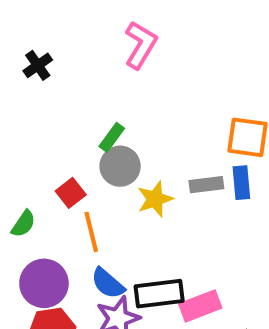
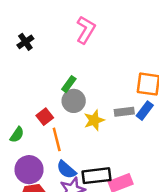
blue rectangle: (241, 183) -> (145, 111), turned 42

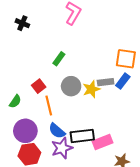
black cross: (25, 42) -> (22, 23), turned -32
gray circle: (74, 101) -> (71, 86), moved
yellow star: (94, 120) -> (91, 89), moved

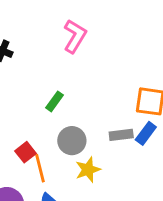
red square: (39, 86) -> (25, 152), moved
yellow star: (91, 89) -> (88, 170), moved

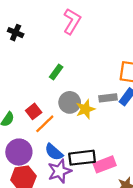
orange line: (40, 168) -> (45, 124), turned 60
yellow star: (88, 170) -> (85, 109), moved

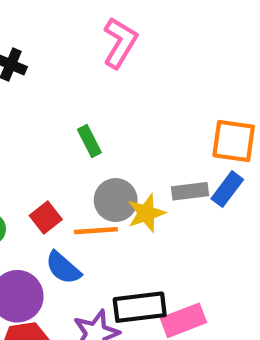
green rectangle: (56, 72) -> (89, 141), turned -63
orange line: (45, 124) -> (96, 231), moved, turned 40
blue semicircle: (54, 152) -> (63, 268), moved

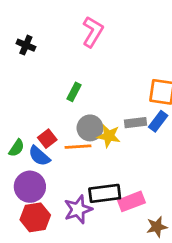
green rectangle: (89, 141) -> (74, 92), turned 54
yellow star: (146, 213) -> (109, 136), turned 30
blue semicircle: (63, 268) -> (39, 156), moved

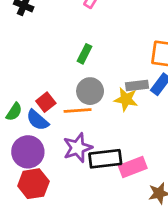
green rectangle: (74, 92) -> (84, 54), moved
yellow star: (109, 136) -> (126, 99), moved
purple star: (78, 209) -> (78, 148), moved

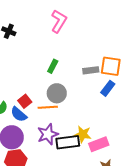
gray rectangle: (137, 86) -> (91, 70), moved
yellow star: (126, 99) -> (83, 134), moved
pink rectangle: (133, 167) -> (99, 144), moved

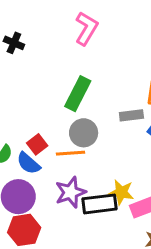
green rectangle: (53, 66) -> (78, 94), size x1.6
gray rectangle: (91, 70) -> (131, 115), moved

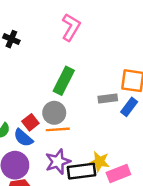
gray circle: (84, 133) -> (54, 113), moved

